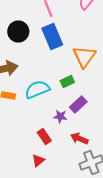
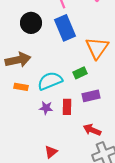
purple rectangle: (78, 104) -> (91, 96), turned 30
purple star: (60, 116) -> (46, 108), moved
red rectangle: (44, 136) -> (67, 107), moved, turned 35

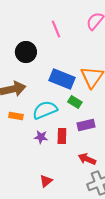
blue rectangle: (65, 28) -> (62, 79), moved, turned -45
green rectangle: (80, 73) -> (75, 102), turned 56

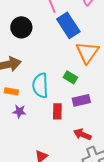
blue rectangle: (62, 79) -> (68, 25), moved, turned 35
cyan semicircle: (45, 110) -> (40, 85), turned -70
purple star: (41, 137) -> (19, 111), moved

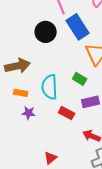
black circle: (21, 27) -> (46, 32), moved
red rectangle: (57, 111) -> (67, 113), turned -63

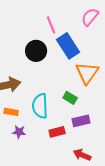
red rectangle: (67, 113) -> (57, 132), turned -42

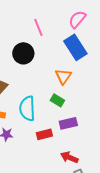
blue rectangle: (68, 46) -> (75, 47), moved
orange triangle: (87, 73) -> (63, 76), moved, size x0.7

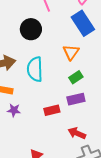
green rectangle: (57, 100) -> (76, 77), moved, turned -64
cyan semicircle: (27, 108) -> (35, 69), moved

